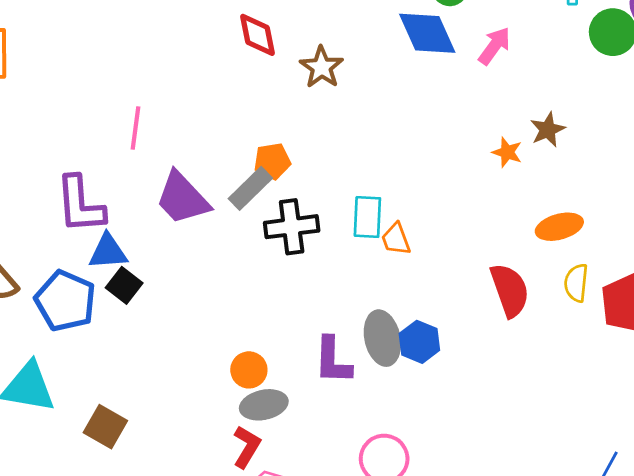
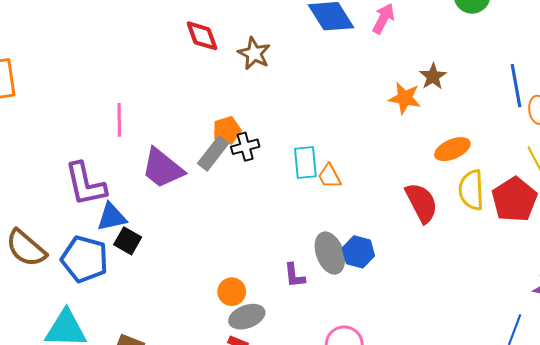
orange star: (507, 152) -> (405, 98), size x1.4
black cross: (292, 227) -> (245, 147), moved, size x0.7
yellow semicircle: (576, 283) -> (471, 190), size x1.4
purple L-shape: (333, 360) -> (294, 275), size x0.7

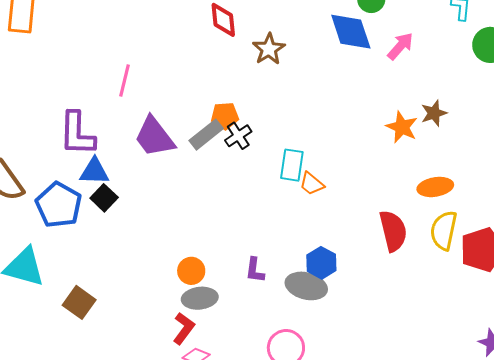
black cross: (245, 147) -> (238, 136), turned -32
orange trapezoid: (329, 176) -> (312, 184), turned -36
gray ellipse: (330, 253) -> (306, 286), moved, turned -69

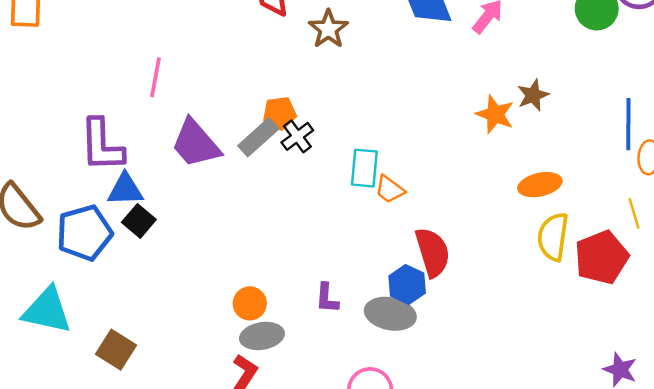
blue pentagon: (59, 205) -> (84, 233), turned 30
red semicircle: (393, 231) -> (433, 252), moved

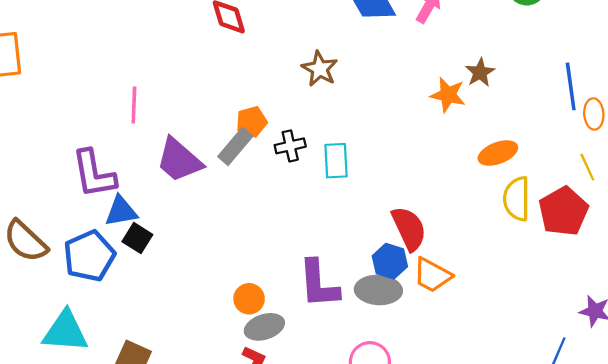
brown star: (328, 29) -> (320, 69), moved
black cross: (297, 136) -> (290, 146), moved, turned 32
orange trapezoid: (390, 189) -> (432, 275), moved, size x1.4
purple L-shape: (327, 298) -> (319, 284), size x1.8

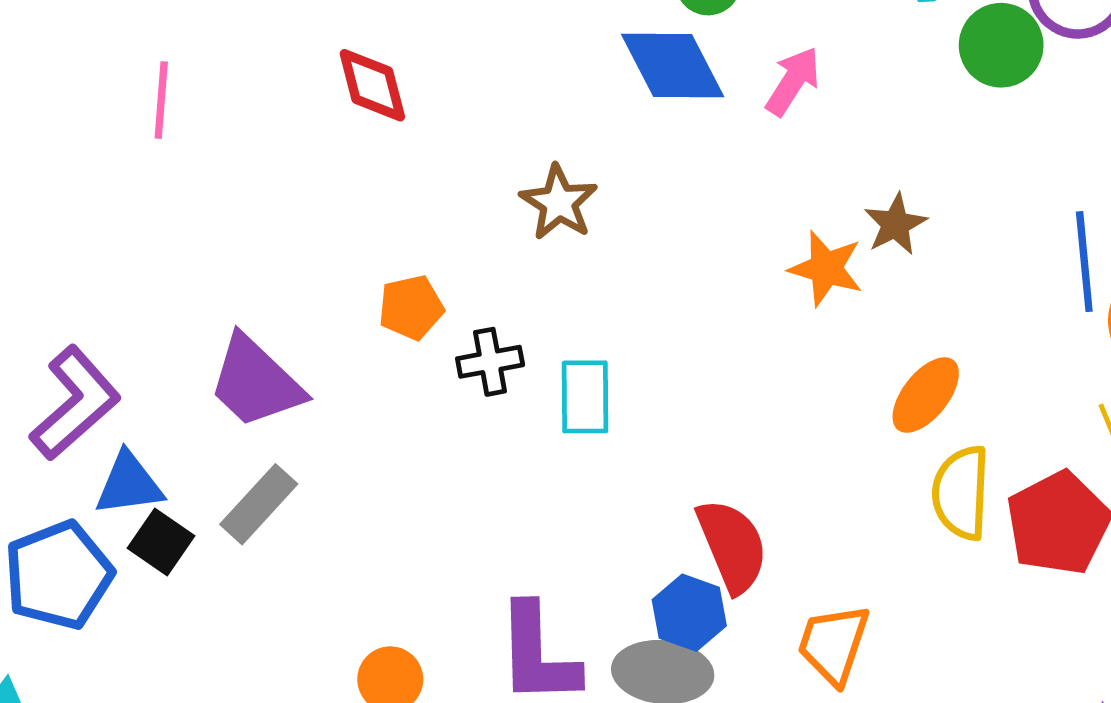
pink line: (134, 105) -> (161, 100), moved
gray rectangle: (235, 146) -> (259, 504), moved
orange ellipse: (498, 153) -> (926, 395), turned -33
purple L-shape: (94, 174) -> (75, 403), turned -124
orange trapezoid: (432, 275) -> (833, 644), moved, turned 78

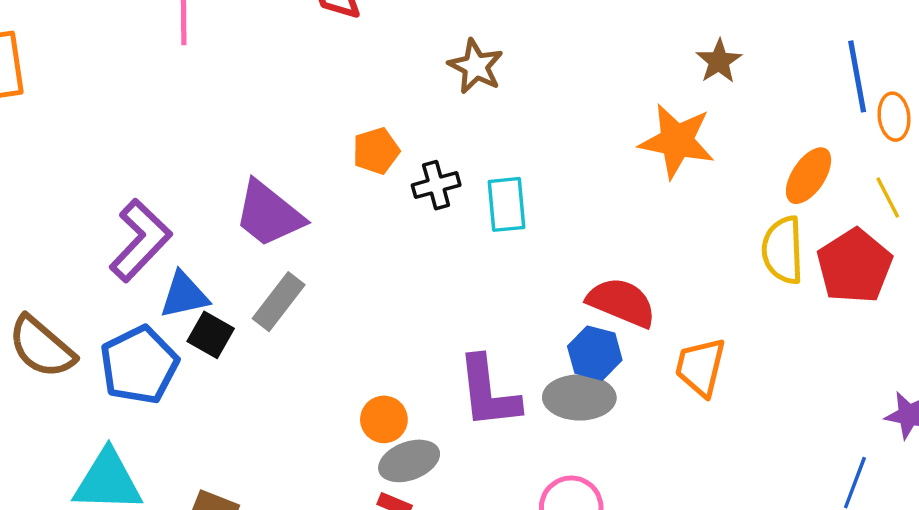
orange star: (826, 268) -> (677, 141), moved, size x1.4
orange ellipse: (926, 395) -> (809, 176), moved
red semicircle: (732, 546) -> (622, 302), turned -40

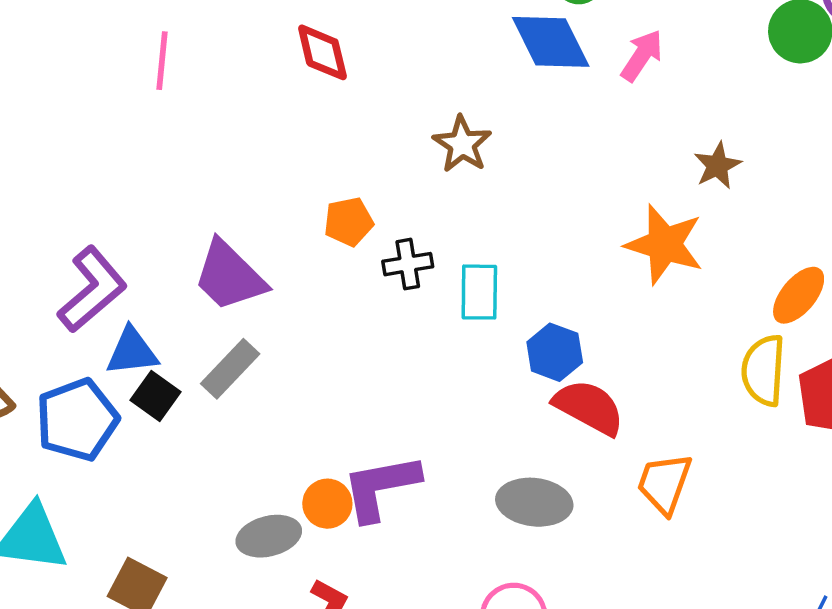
blue hexagon: (595, 353) -> (555, 352), moved
purple L-shape: (488, 392) -> (381, 487), moved, turned 80
gray ellipse: (409, 461) -> (269, 536), moved

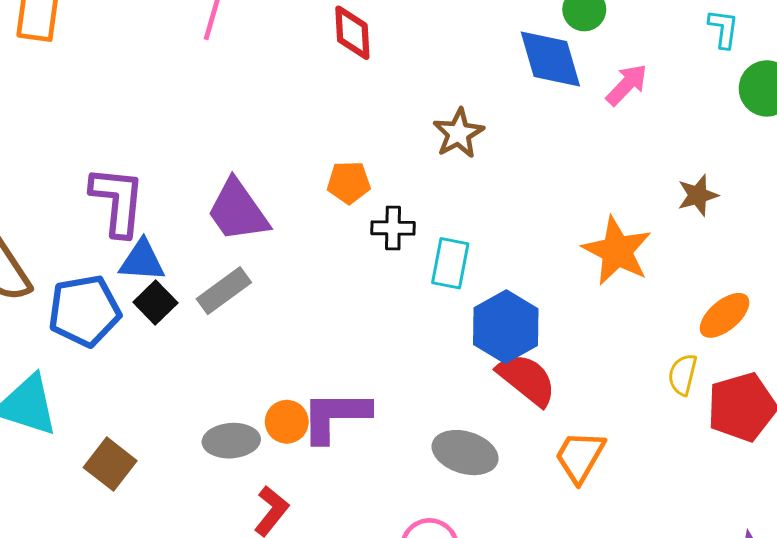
brown star: (717, 166) -> (698, 195), moved
purple L-shape: (92, 289) -> (118, 201), turned -54
blue hexagon: (555, 352) -> (506, 327), size x1.4
yellow semicircle: (763, 370) -> (683, 375), size x0.7

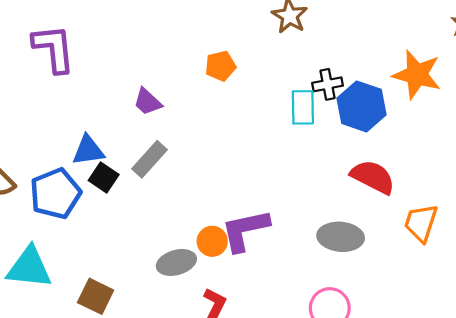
purple L-shape: (118, 201) -> (54, 48), moved
purple trapezoid: (238, 211) -> (147, 102), size x0.6
black cross: (393, 228) -> (327, 84), moved
blue hexagon: (506, 327) -> (362, 106), moved

